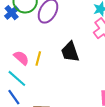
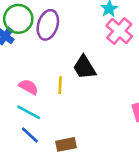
yellow line: (38, 58) -> (60, 85), moved

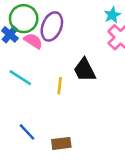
pink semicircle: (28, 87) -> (33, 41), moved
cyan line: (29, 112) -> (20, 78), moved

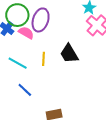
yellow line: (60, 86) -> (43, 59), moved
blue line: (27, 132) -> (25, 90), moved

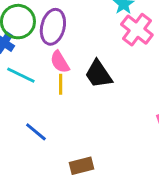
pink semicircle: (26, 33) -> (60, 62), moved, turned -147
cyan line: (18, 63) -> (21, 75), moved

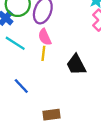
black trapezoid: (98, 74) -> (76, 65), moved

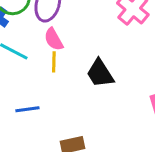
blue line: (21, 86) -> (27, 109), turned -49

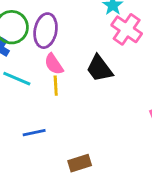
black trapezoid: (100, 73) -> (99, 68), moved

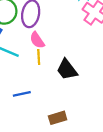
black trapezoid: (99, 68) -> (67, 70), moved

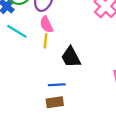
blue line: (22, 94) -> (57, 85), moved

